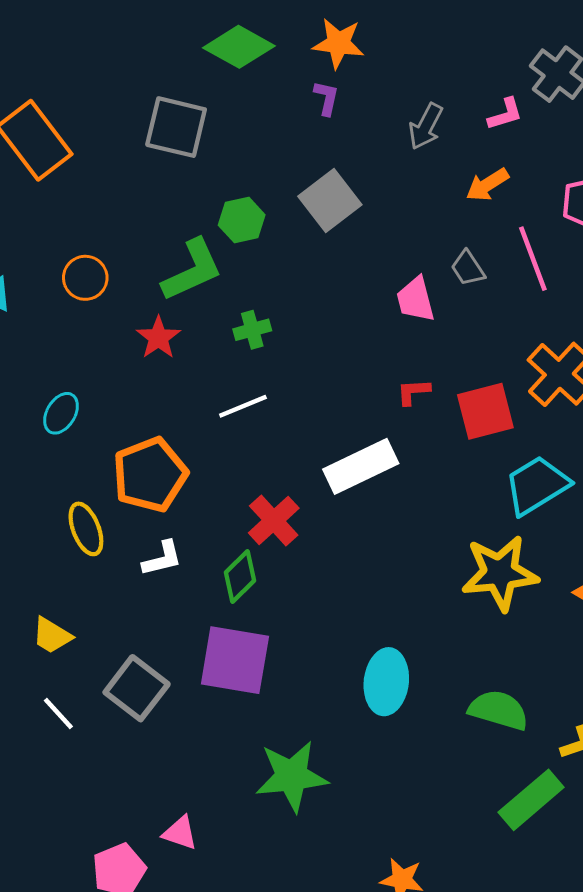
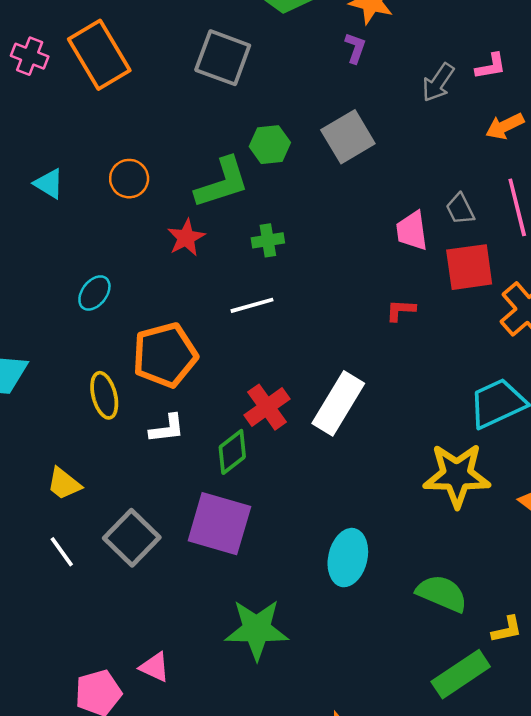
pink L-shape: (505, 114) -> (491, 66), moved
orange arrow: (487, 185) -> (505, 126), moved
red square: (485, 411) -> (469, 267), moved
white rectangle: (361, 466) -> (338, 403), moved, turned -40

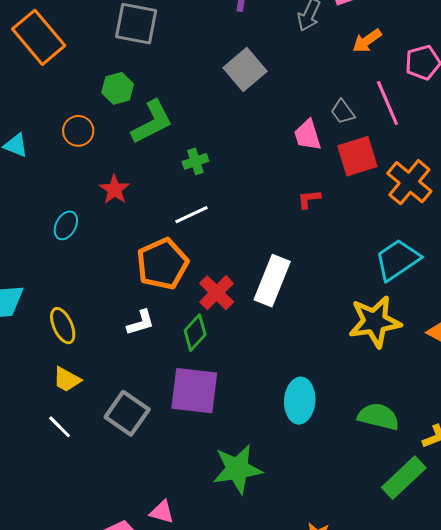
green hexagon: (270, 145) -> (118, 88), moved
red star: (186, 238) -> (115, 190), moved
orange pentagon: (165, 355) -> (162, 264), moved
yellow ellipse: (104, 395) -> (63, 326), moved
white line: (62, 552) -> (60, 427), moved

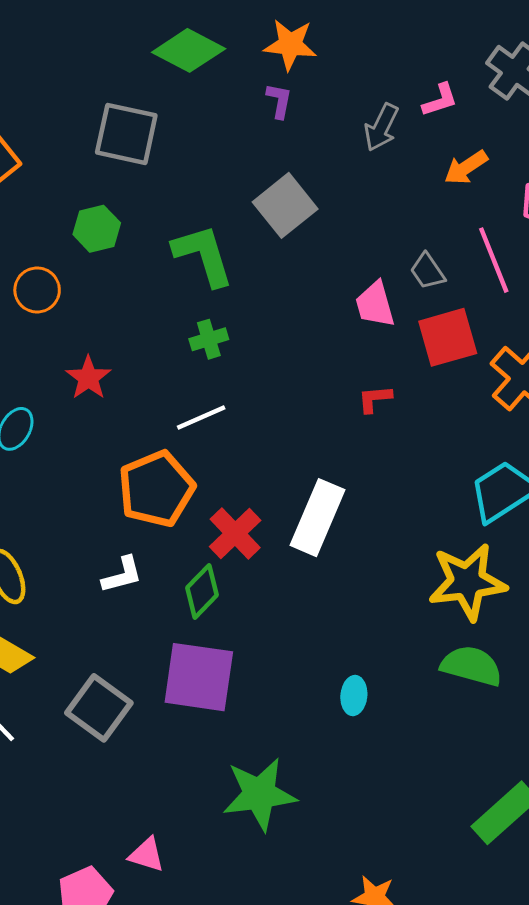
green L-shape: (152, 122) -> (203, 255), moved, turned -81
cyan ellipse: (300, 401) -> (354, 696), size x0.6
green semicircle: (378, 417) -> (471, 666), moved

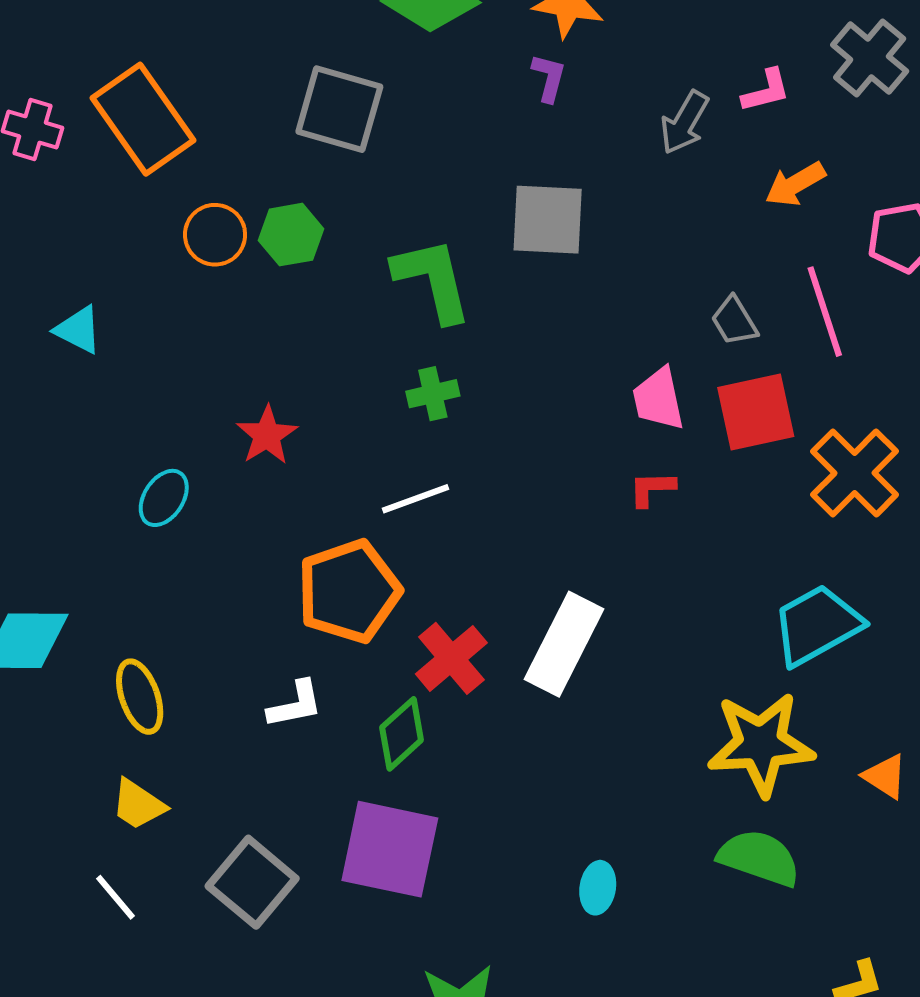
gray square: (285, 205) -> (548, 220), turned 38
orange circle: (37, 290) -> (215, 235), moved
pink trapezoid: (375, 304) -> (658, 399), moved

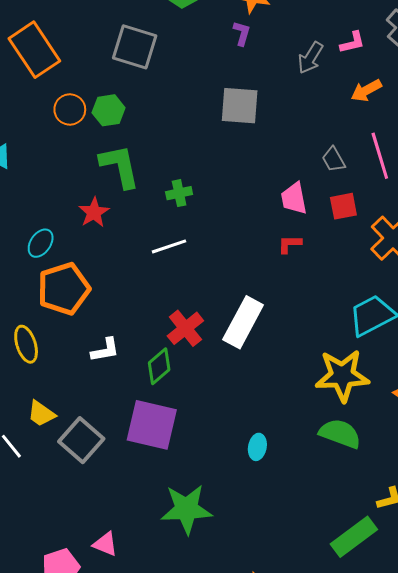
green L-shape: (433, 280) -> (120, 166), moved
red square: (756, 412) -> (343, 206), size x0.7
orange pentagon: (349, 591) -> (64, 289), moved
yellow trapezoid: (138, 804) -> (41, 414), moved

